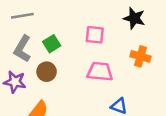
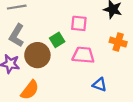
green square: (52, 44) -> (57, 40), moved
brown circle: (47, 72) -> (37, 55), size x1.5

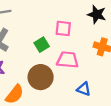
brown circle: (37, 55) -> (41, 77), moved

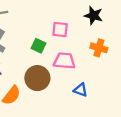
green square: (42, 45) -> (38, 46), turned -32

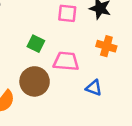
pink square: (60, 30) -> (67, 13), moved
blue triangle: (81, 90) -> (94, 88), moved

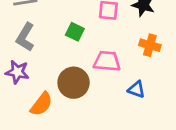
green square: (36, 44) -> (75, 32), moved

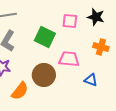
green square: (75, 32) -> (45, 37), size x1.5

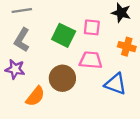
pink square: (70, 21) -> (92, 27), moved
blue triangle: (91, 80) -> (116, 84), size x1.5

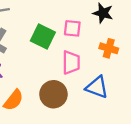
pink trapezoid: (91, 60) -> (71, 62), turned 85
brown circle: (62, 78) -> (53, 94), moved

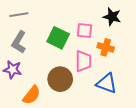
orange cross: (109, 48) -> (106, 47), moved
brown circle: (53, 94) -> (60, 79), moved

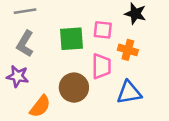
green square: (58, 38) -> (71, 39), turned -30
blue triangle: (107, 83) -> (129, 93), turned -30

